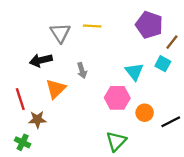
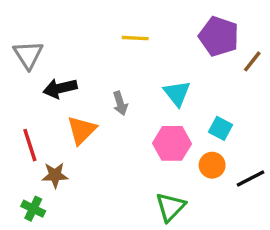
gray triangle: (60, 33) -> (28, 55), moved
cyan square: (163, 64) -> (220, 128), moved
cyan triangle: (134, 72) -> (177, 93), moved

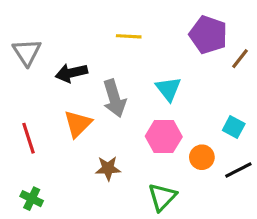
black arrow: (60, 88) -> (71, 73), moved
gray arrow: (120, 103) -> (114, 98), size x1.6
cyan square: (220, 128) -> (234, 127), moved
brown star: (55, 175) -> (108, 168), moved

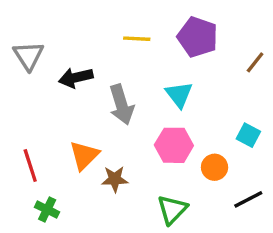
purple pentagon: (208, 35) -> (198, 37), moved
orange triangle: (78, 124) -> (84, 155), moved
red line: (28, 138) -> (30, 166), moved
black line: (238, 170) -> (248, 199), moved
green cross: (32, 199) -> (47, 210), moved

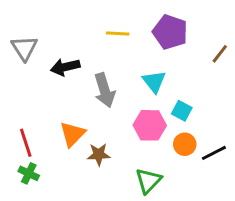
cyan square: (248, 135) -> (182, 111), moved
black line: (248, 199) -> (214, 153), moved
green cross: (47, 210) -> (29, 173), moved

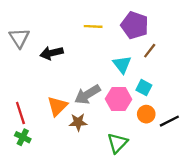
brown line: (220, 54) -> (150, 51), moved
gray arrow: (105, 90) -> (87, 95), moved, turned 76

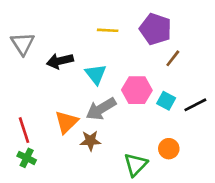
cyan triangle: (122, 64) -> (96, 74), moved
pink hexagon: (119, 99) -> (137, 90), moved
orange circle: (146, 114) -> (169, 149), moved
black line: (169, 121) -> (195, 105), moved

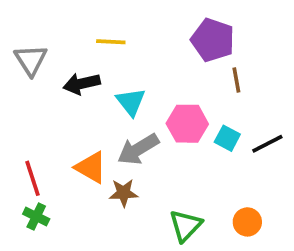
yellow line: (108, 30) -> (111, 42), moved
brown line: (173, 58) -> (236, 80), turned -48
orange triangle: (66, 122) -> (91, 167), turned -45
orange circle: (169, 149) -> (247, 222), moved

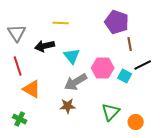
black line: (267, 144) -> (143, 65), moved
orange triangle: (91, 167) -> (32, 89), moved
red line: (33, 178) -> (18, 66), moved
green triangle: (185, 226) -> (111, 112), moved

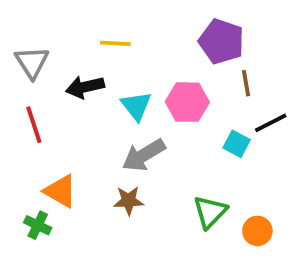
pink hexagon: (103, 68) -> (187, 102), moved
orange triangle: (32, 89) -> (60, 191), moved

